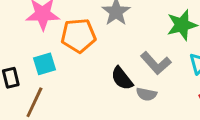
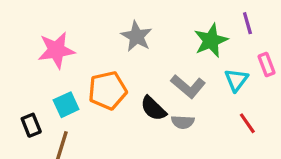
orange pentagon: (78, 35) -> (108, 90), moved

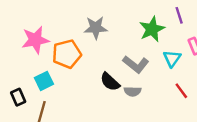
gray star: (136, 36) -> (96, 28), turned -30
orange pentagon: (108, 90) -> (67, 54), moved

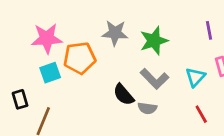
green star: (152, 29) -> (154, 41), moved
cyan square: (44, 81) -> (50, 73), moved

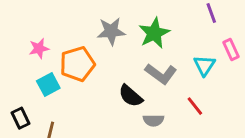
pink star: (47, 38) -> (39, 48), size x0.6
gray semicircle: (147, 108) -> (154, 120), moved
red line: (201, 114) -> (195, 106), moved

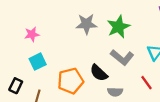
orange pentagon: (77, 64) -> (70, 81), moved
black rectangle: (20, 118) -> (16, 86), turned 48

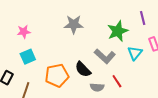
green star: (118, 27) -> (118, 31), moved
red line: (146, 83) -> (117, 81), moved

